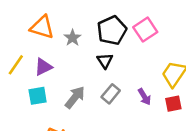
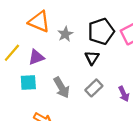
gray arrow: (75, 97) -> (62, 87), turned 105

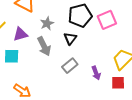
gray star: (65, 34) -> (47, 23), moved
gray arrow: (62, 87) -> (44, 46), moved

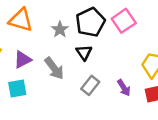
gray star: (47, 23) -> (60, 29), moved

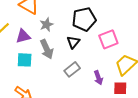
pink square: (124, 21) -> (108, 39), moved
gray star: (60, 29) -> (46, 25), moved
cyan square: (17, 89) -> (25, 60), moved

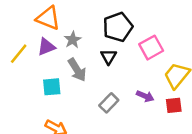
purple triangle: (23, 36) -> (46, 47), moved
gray rectangle: (72, 69) -> (109, 103), moved
purple arrow: (98, 78) -> (145, 96), turned -40

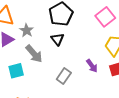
pink square: (151, 48) -> (105, 17), moved
purple arrow: (145, 96) -> (92, 66), turned 40

